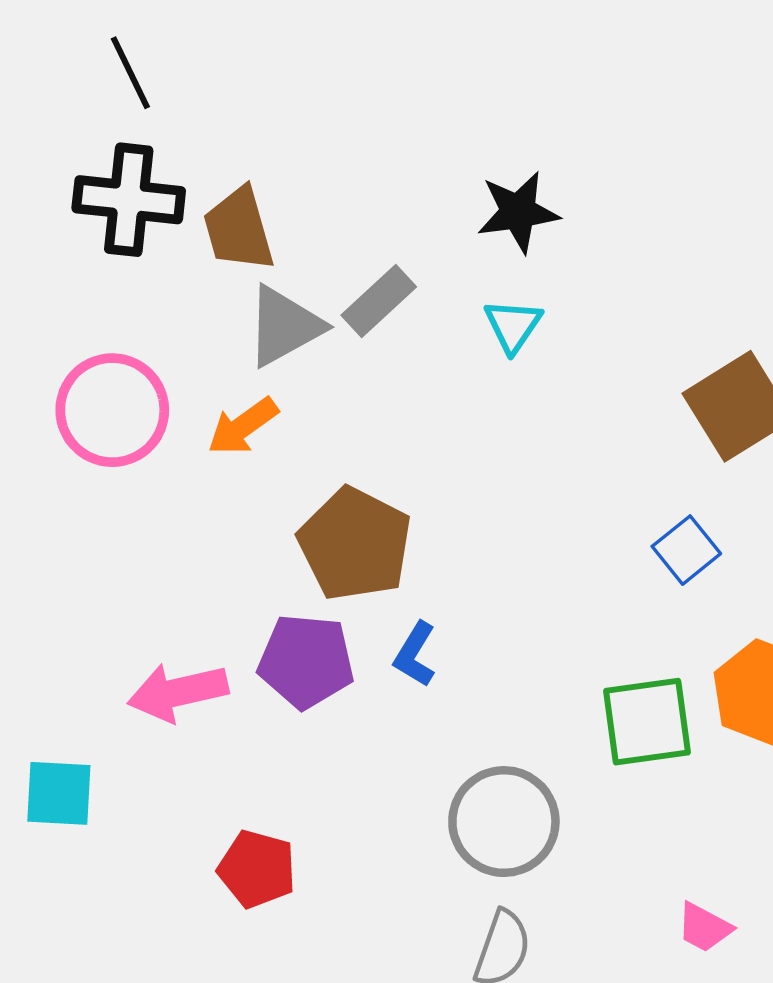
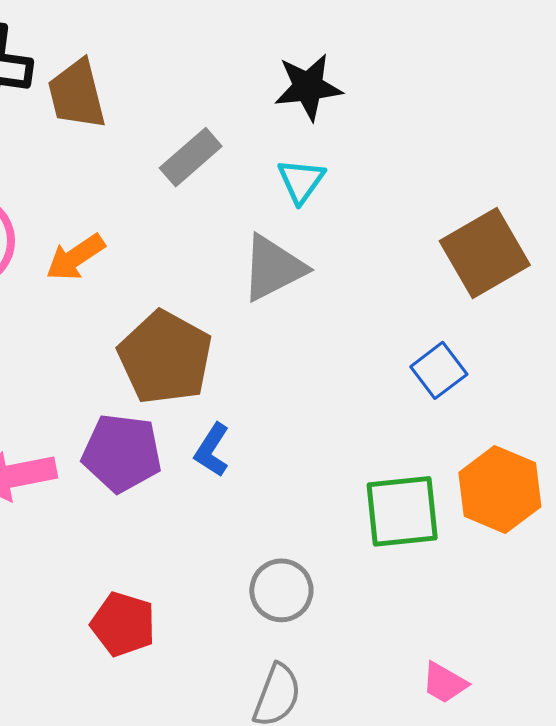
gray triangle: (284, 326) -> (273, 268), moved
gray circle: (504, 822) -> (281, 590), size x0.7
red pentagon: (257, 869) -> (123, 624), moved

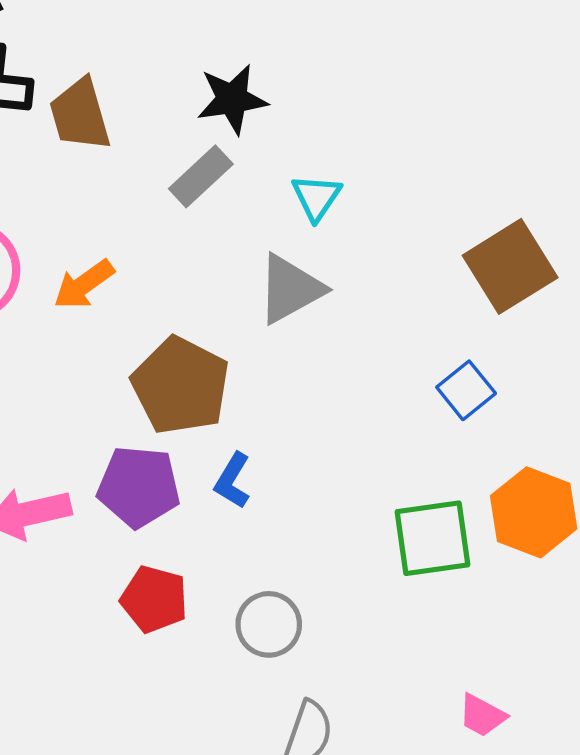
black star: (308, 87) -> (232, 99), moved
gray circle: (281, 590) -> (269, 624), moved
red pentagon: (123, 624) -> (154, 599), moved

